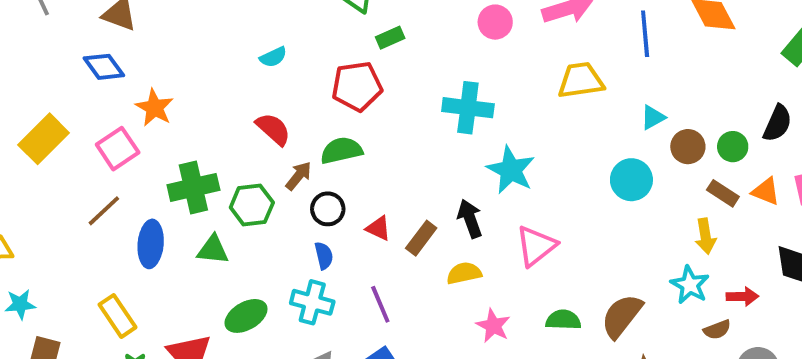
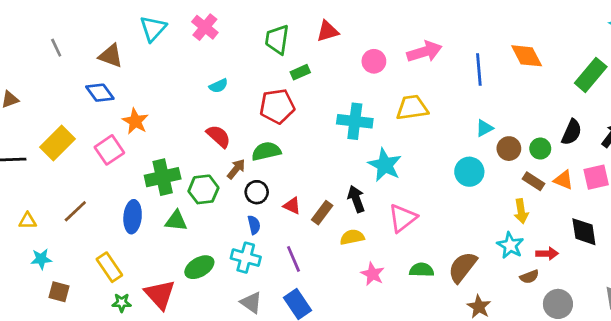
yellow trapezoid: (581, 80) -> (412, 108), moved
brown line: (104, 211) -> (75, 211), moved

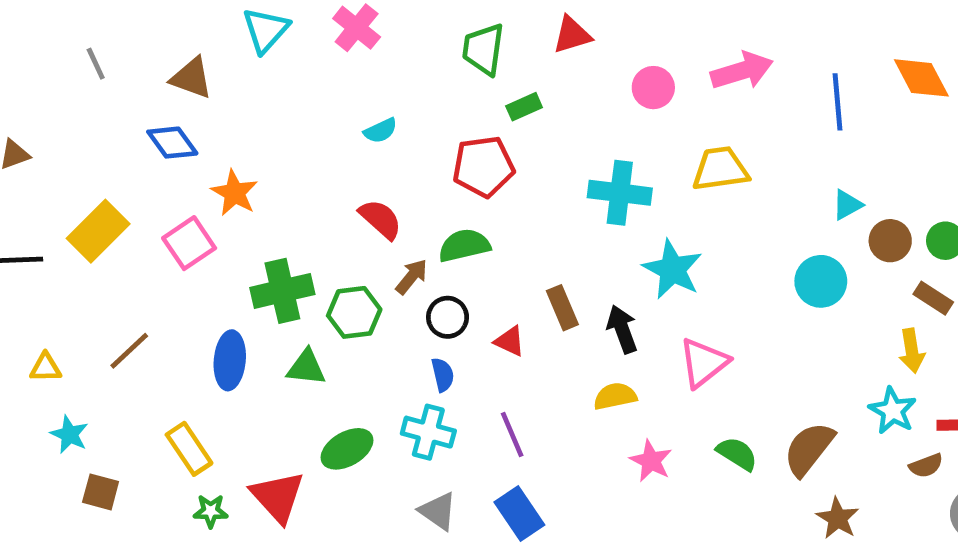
brown rectangle: (322, 213) -> (562, 308), moved, turned -60
cyan star: (41, 259) -> (69, 435), turned 30
green semicircle: (422, 270) -> (737, 454), turned 30

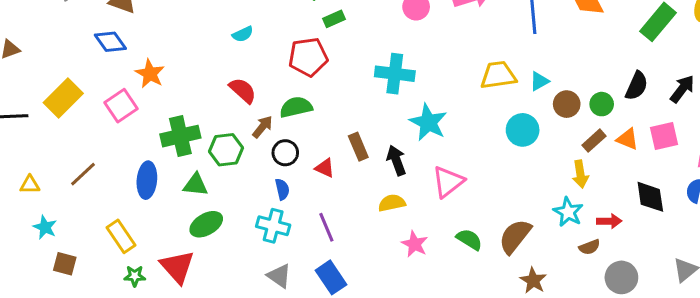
yellow trapezoid: (720, 169) -> (498, 75), moved
brown rectangle: (933, 298) -> (594, 141), turned -75
green ellipse: (347, 449) -> (206, 224), moved

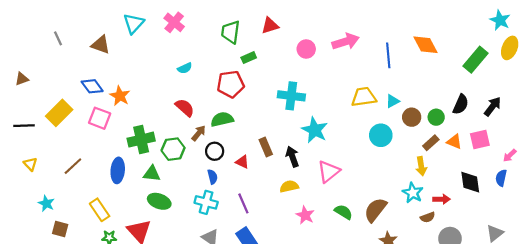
blue diamond: (110, 42) -> (92, 86), moved
pink square: (121, 106) -> (100, 118), turned -35
yellow triangle: (30, 185) -> (30, 164), moved, turned 48
green ellipse: (206, 224) -> (159, 201), turned 50

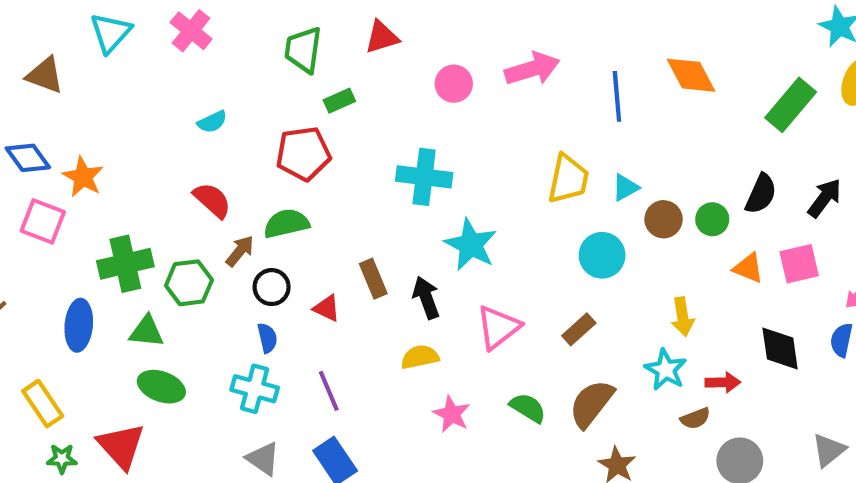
yellow trapezoid: (364, 97) -> (568, 179), turned 110
brown rectangle: (431, 143) -> (579, 329), moved

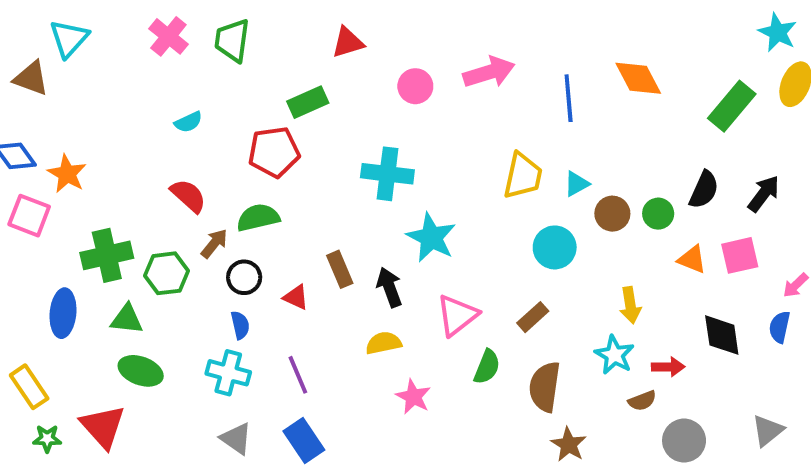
cyan triangle: (111, 33) -> (69, 38), moved
green trapezoid: (303, 50) -> (232, 40), moved
green rectangle: (339, 101) -> (308, 102), size x1.4
brown semicircle: (591, 404) -> (545, 387), turned -30
green semicircle: (528, 408) -> (487, 367), moved, turned 80

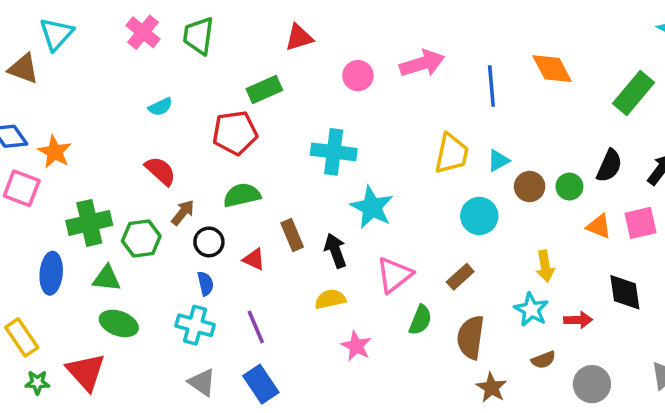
green semicircle: (258, 218) -> (242, 195), moved
brown semicircle: (642, 401) -> (543, 360), moved

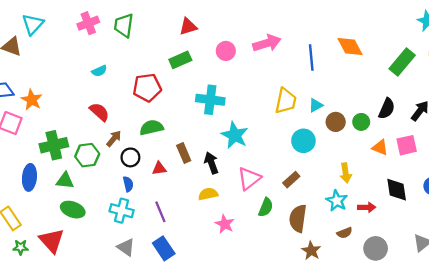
pink cross: (143, 32) -> (88, 23), turned 30
green rectangle: (264, 89) -> (180, 60), moved
red triangle: (254, 259) -> (159, 169), turned -32

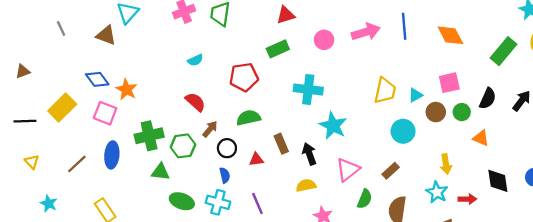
blue line: (311, 58) -> (404, 26), moved
pink square: (407, 145) -> (449, 83), moved
blue ellipse: (29, 177) -> (112, 155), moved
green ellipse: (73, 210) -> (182, 201), moved

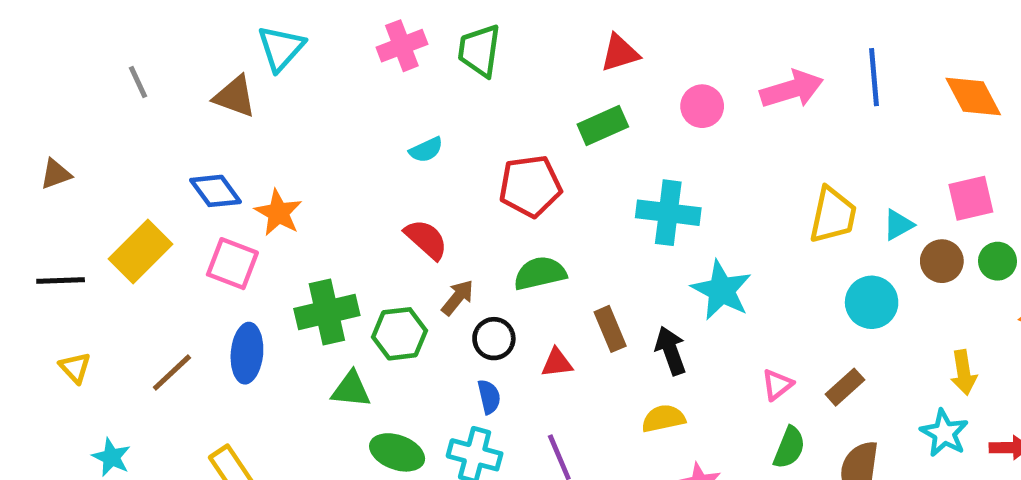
pink triangle: (348, 170) -> (777, 385), moved, size x0.6

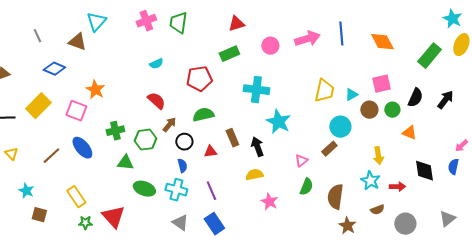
blue diamond: (215, 191) -> (54, 69), moved, turned -30
green cross: (327, 312) -> (115, 131), size x0.7
blue ellipse: (247, 353) -> (82, 148), turned -45
brown rectangle: (845, 387) -> (329, 149), moved

